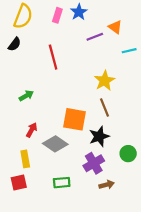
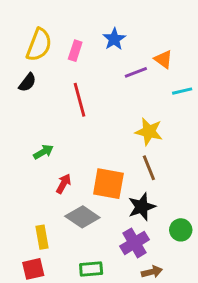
pink rectangle: (57, 15) -> (75, 51), moved
yellow star: (105, 81) -> (149, 132), turned -30
red arrow: (32, 130) -> (64, 184), moved

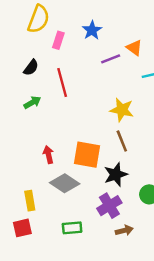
yellow semicircle: (39, 45) -> (39, 19), moved
black semicircle: (27, 82) -> (31, 68), moved
green arrow: (43, 152) -> (32, 102), moved
red arrow: (64, 184) -> (48, 155), turned -42

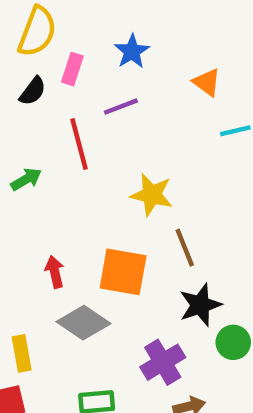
purple line: (111, 59) -> (121, 107), moved
black semicircle: (31, 68) -> (33, 91), moved
yellow star: (122, 110) -> (152, 195), moved
black star: (116, 175) -> (200, 305), moved

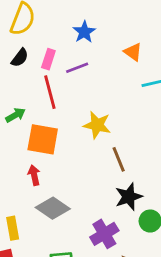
pink rectangle: (72, 69) -> (48, 59), moved
orange square: (123, 272) -> (43, 139), moved

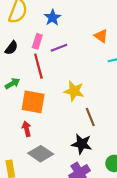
blue star: (84, 32) -> (52, 18), moved
black semicircle: (20, 58) -> (11, 48), moved
black star: (129, 197) -> (82, 144), moved, turned 30

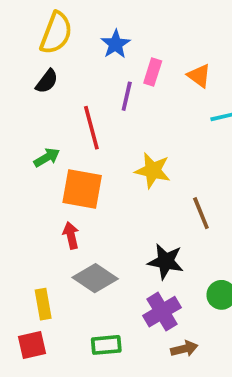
pink rectangle: (37, 41) -> (153, 72), moved
black semicircle: (11, 48) -> (47, 81), moved
purple line: (59, 48) -> (127, 96), turned -56
brown line: (90, 117) -> (201, 213), moved

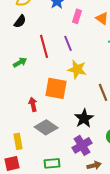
purple line: (127, 96) -> (68, 43), moved, turned -35
orange square: (82, 189) -> (56, 88), moved
black star: (166, 261) -> (84, 118), turned 30

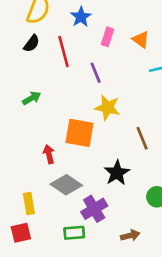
red line: (44, 46) -> (64, 52), moved
purple cross: (82, 145) -> (94, 209), moved

